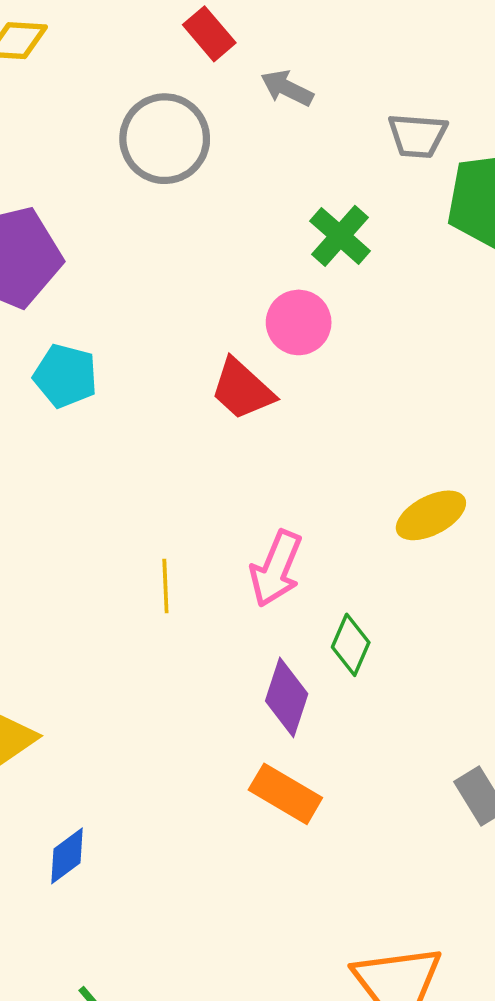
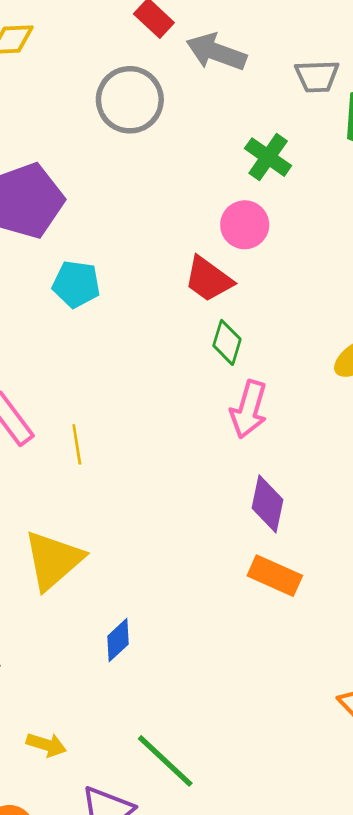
gray arrow: (287, 88) -> (216, 52), size x1.5
yellow line: (165, 586) -> (77, 444), moved
green diamond: (351, 645) -> (227, 342), moved

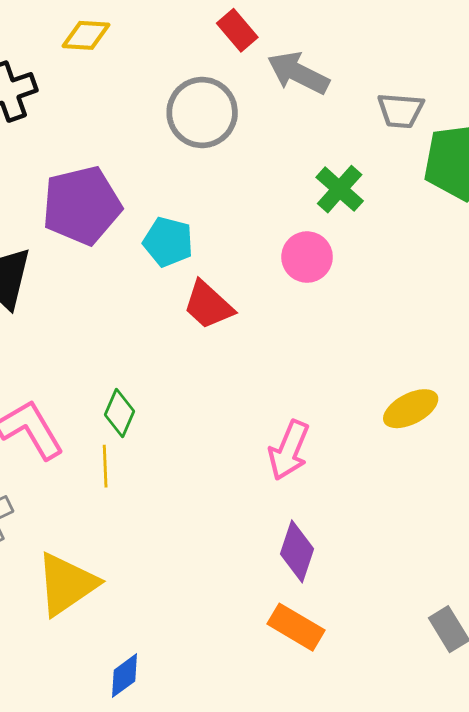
red trapezoid: (208, 279) -> (208, 305), moved
cyan pentagon: (76, 284) -> (168, 242), moved
green diamond: (227, 342) -> (119, 413), moved

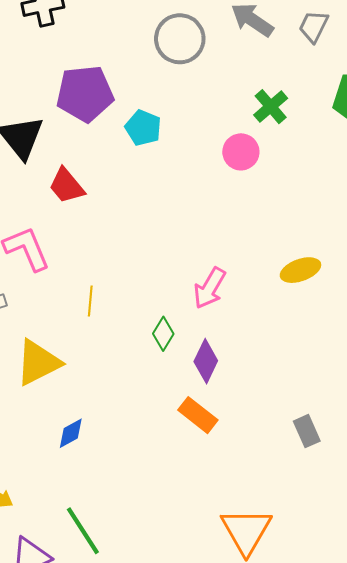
gray trapezoid: (401, 111) -> (313, 26), moved, turned 104
red trapezoid: (208, 305) -> (67, 186), moved
green diamond: (119, 413) -> (163, 334), moved
yellow line: (105, 466) -> (90, 301), moved

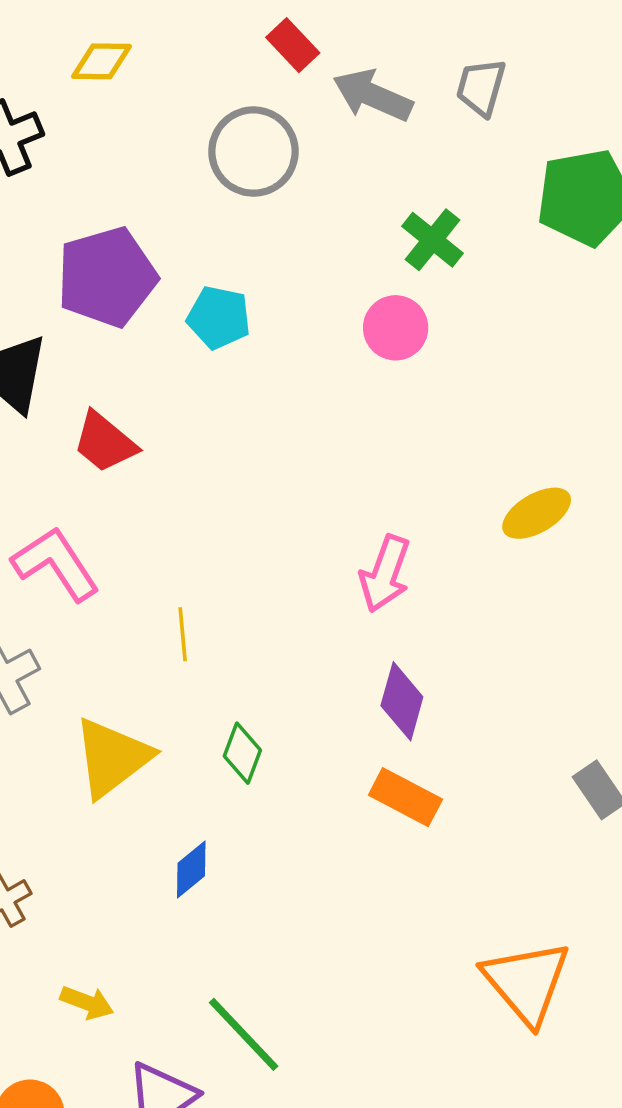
green diamond: (163, 334) -> (242, 753), moved

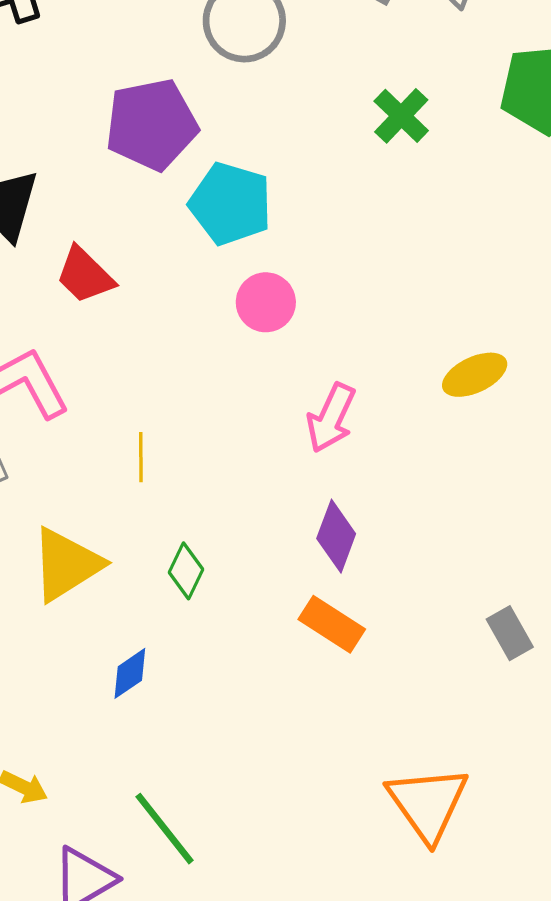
purple pentagon: (107, 277) -> (152, 125), moved
cyan pentagon: (219, 318) -> (230, 204), moved, size x1.4
pink circle: (396, 328) -> (266, 302), moved

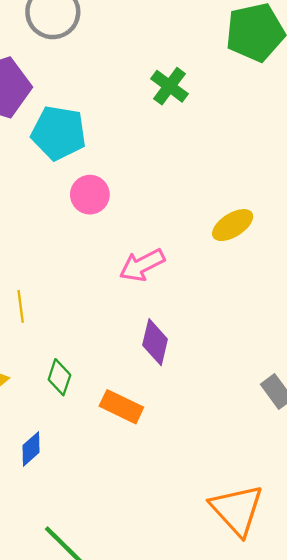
green cross: (401, 116) -> (169, 86), moved
pink arrow: (331, 418) -> (142, 265), turned 45
orange rectangle: (332, 624) -> (121, 407), moved

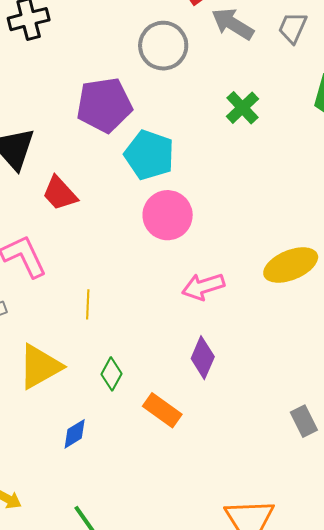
green cross: (169, 86) -> (242, 108), moved
pink circle: (90, 195) -> (168, 215), size x1.4
yellow ellipse: (233, 225) -> (291, 265), size x1.4

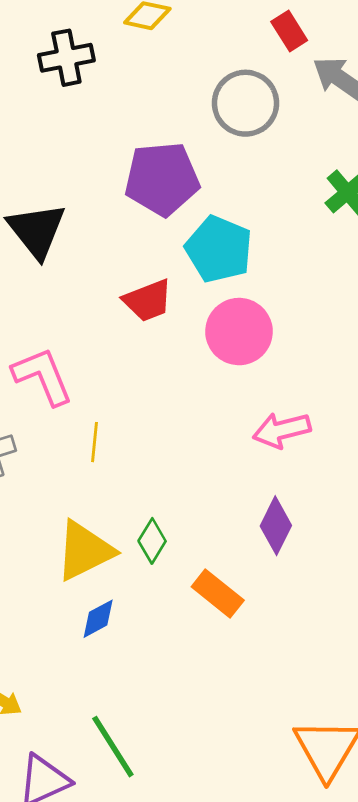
red trapezoid: (60, 193) -> (148, 300), moved, turned -72
yellow line: (88, 304) -> (95, 442), moved
yellow triangle: (40, 366) -> (84, 551), moved

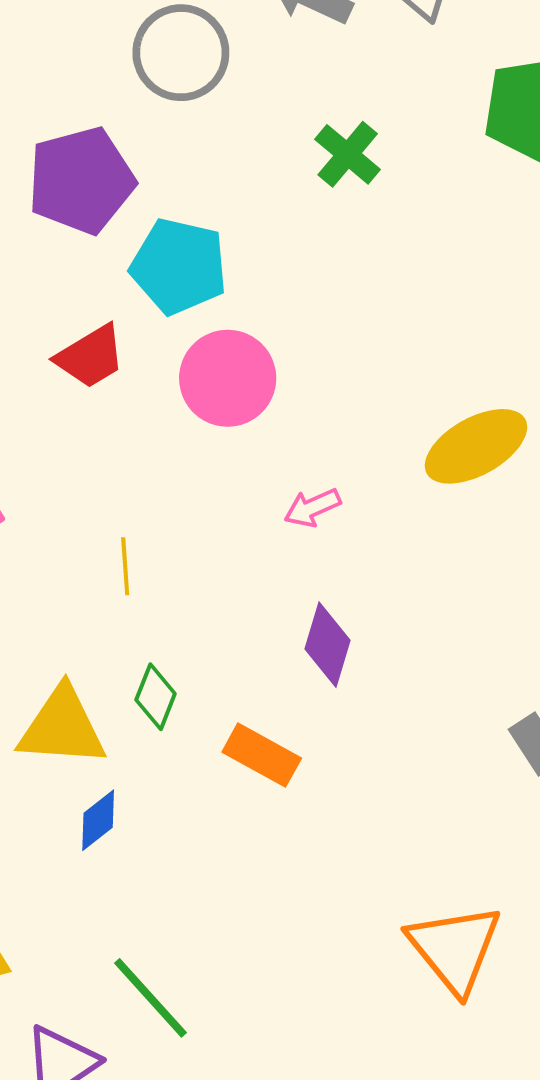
pink arrow: (282, 430) -> (312, 508), size x0.7
yellow line: (95, 442) -> (125, 566), moved
yellow triangle: (84, 551) -> (62, 727), turned 40

